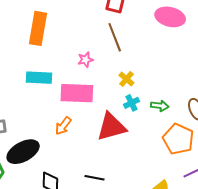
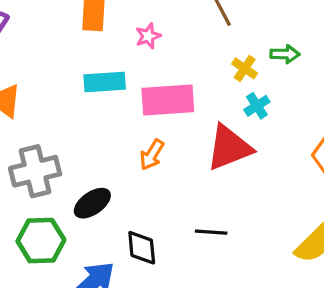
pink star: (85, 60) -> (148, 36), moved
green arrow: (160, 106) -> (285, 54), moved
black ellipse: (23, 152) -> (92, 203), size x0.7

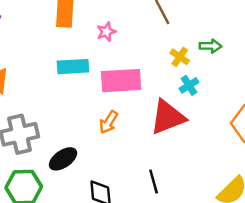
black line: (211, 232) -> (154, 181), turned 70

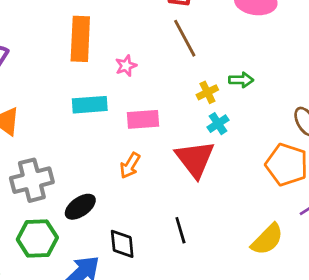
yellow cross: (180, 57) -> (207, 92), turned 30
pink rectangle: (121, 81) -> (143, 119), size x0.7
red triangle: (168, 117) -> (195, 159), turned -45

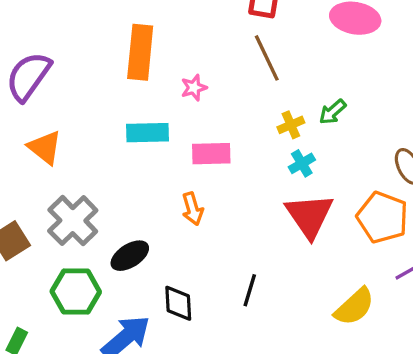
green arrow: (241, 80) -> (333, 112), turned 135
red triangle: (195, 159) -> (309, 216), moved
orange arrow: (130, 166) -> (193, 209), turned -50
gray cross: (32, 180) -> (73, 221), turned -33
black line: (180, 230) -> (250, 290), turned 30

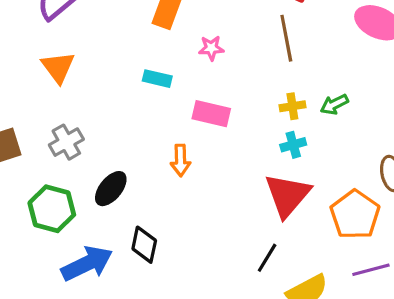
cyan rectangle: (148, 133) -> (157, 79), size x0.7
gray cross: (73, 221) -> (66, 142), size x0.7
black ellipse: (130, 256) -> (111, 189), turned -33
black line: (250, 290) -> (267, 258), moved

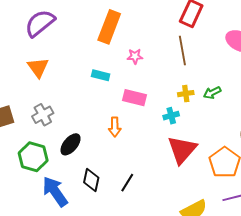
cyan cross: (293, 145) -> (171, 116), moved
black line: (267, 258) -> (127, 183), moved
blue arrow: (87, 264) -> (55, 192), turned -100

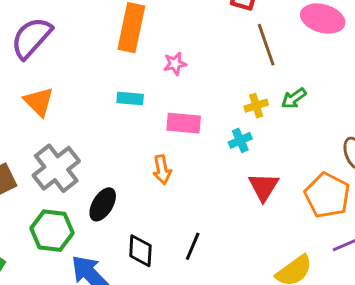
brown line: (182, 51) -> (266, 45), moved
gray cross: (43, 115) -> (56, 168), size x1.5
red triangle: (182, 150) -> (264, 187), size x0.7

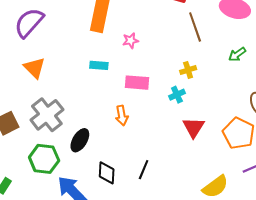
green arrow: (294, 98) -> (237, 54), moved

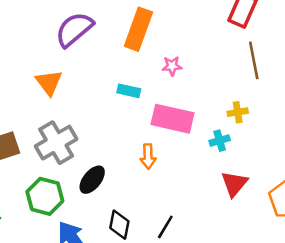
purple semicircle: (29, 23) -> (74, 29), moved
pink rectangle: (137, 83) -> (172, 119), size x1.4

